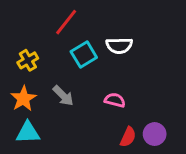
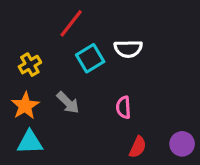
pink semicircle: (115, 100) -> (123, 107), turned -108
purple circle: (155, 134) -> (182, 144), moved

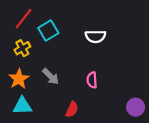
red line: (71, 23) -> (24, 19), moved
cyan square: (90, 58) -> (48, 30), moved
red semicircle: (138, 147) -> (72, 109), moved

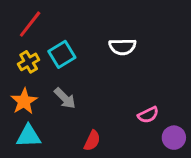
cyan square: (48, 30) -> (62, 54), moved
pink semicircle: (92, 80) -> (148, 115), moved, turned -112

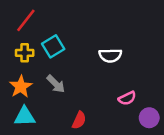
white semicircle: (122, 47) -> (110, 55), moved
yellow cross: (29, 62) -> (25, 53), turned 30

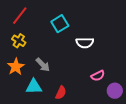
cyan square: (53, 46) -> (60, 24), moved
yellow cross: (25, 53) -> (19, 41), turned 32
cyan triangle: (25, 116) -> (34, 87), moved

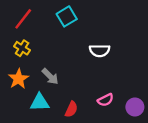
cyan square: (60, 24) -> (67, 16), moved
pink semicircle: (98, 76) -> (105, 100), moved

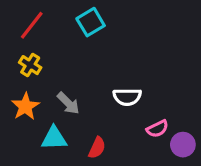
white semicircle: (100, 51) -> (127, 97), moved
pink semicircle: (105, 100) -> (157, 129), moved

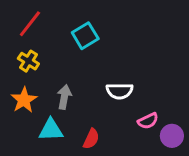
cyan square: (91, 22) -> (85, 36), moved
gray arrow: (68, 103) -> (64, 97), turned -125

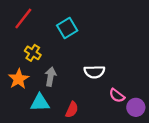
yellow cross: (28, 61) -> (33, 53), moved
pink semicircle: (148, 121) -> (117, 95), turned 63

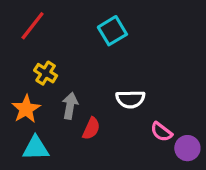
cyan square: (67, 28) -> (112, 31), moved
cyan triangle: (40, 103) -> (36, 148), moved
red semicircle: (72, 110) -> (91, 129), moved

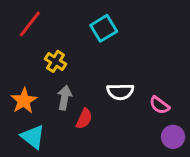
yellow cross: (46, 73) -> (55, 61), moved
pink semicircle: (161, 132) -> (159, 105), moved
cyan triangle: (36, 148) -> (33, 137), turned 40

